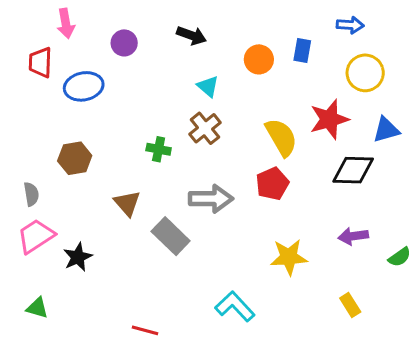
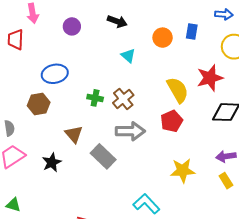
blue ellipse: (84, 86) -> (55, 74), moved
brown cross: (205, 128) -> (123, 99), moved
black star: (78, 257) -> (52, 162), moved
yellow rectangle: (350, 305) -> (226, 181), moved

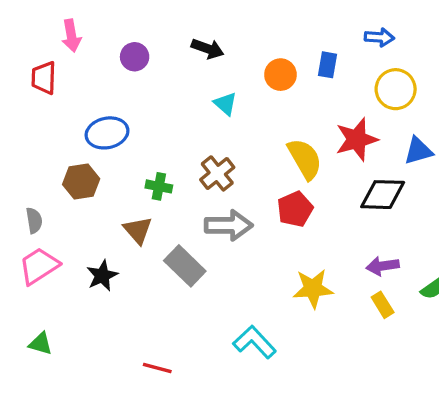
green cross: (95, 98) -> (159, 186), moved

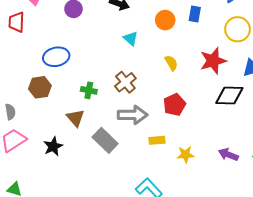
yellow semicircle: (305, 159) -> (171, 63), moved, size x0.6
purple arrow: (383, 266) -> (228, 155), moved, turned 30
yellow star: (313, 289) -> (186, 155), size x0.7
yellow rectangle: (383, 305) -> (157, 140), moved, turned -63

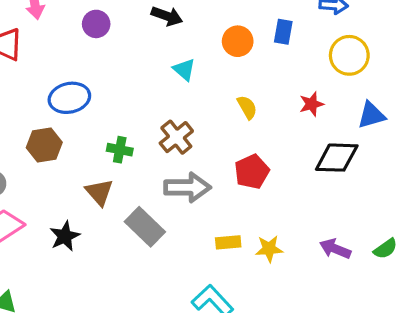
red star: (213, 61) -> (312, 104), size x0.6
yellow rectangle: (157, 140) -> (228, 242), moved

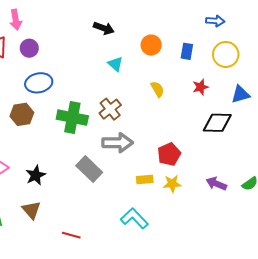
purple circle: (96, 24) -> (29, 48), moved
blue rectangle: (283, 32) -> (187, 51), moved
green cross: (120, 150) -> (72, 118), size x1.8
red pentagon: (252, 172) -> (169, 154), moved
brown triangle: (99, 192) -> (31, 210), moved

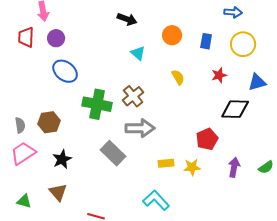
blue ellipse: (39, 83) -> (65, 71), turned 50
brown hexagon: (22, 114) -> (49, 122), moved
red pentagon: (169, 154) -> (207, 139), moved
purple arrow: (216, 184) -> (234, 167), turned 78

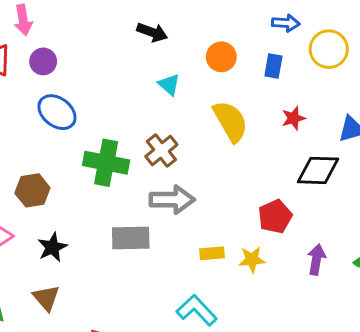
blue arrow: (233, 12) -> (286, 23), moved
yellow circle: (243, 44) -> (329, 49), moved
yellow semicircle: (178, 77) -> (230, 121), size x1.8
gray rectangle: (113, 153) -> (131, 238), turned -45

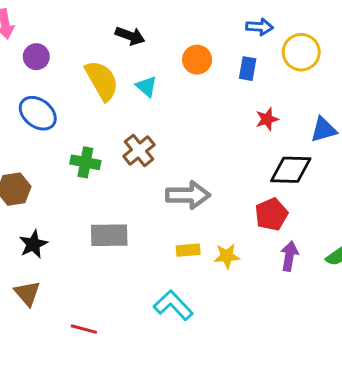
purple circle: (43, 61) -> (36, 57), moved
yellow semicircle: (230, 121) -> (102, 80), moved
green cross: (106, 163) -> (85, 162), size x0.7
gray arrow: (172, 200) -> (188, 195), moved
red pentagon: (275, 217) -> (271, 214), moved

